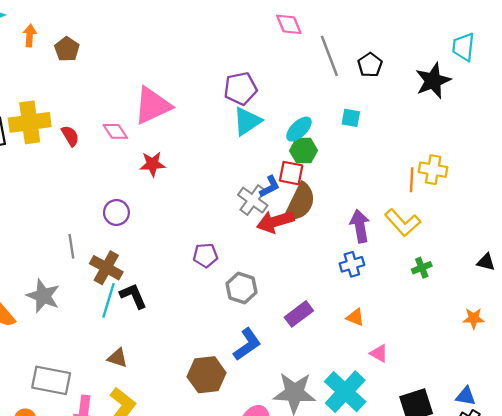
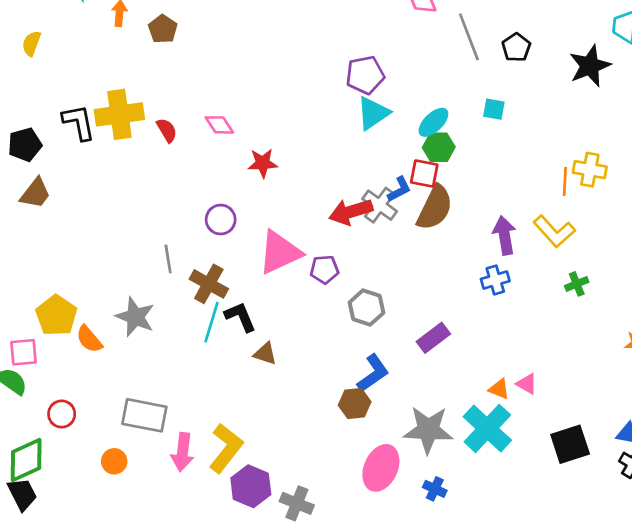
pink triangle: (152, 105) -> (280, 252), moved
red arrow: (275, 221) -> (351, 212), moved
orange triangle: (355, 317) -> (499, 389), moved
brown triangle: (118, 358) -> (265, 354), moved
brown hexagon: (207, 375) -> (355, 403), moved, size x0.7

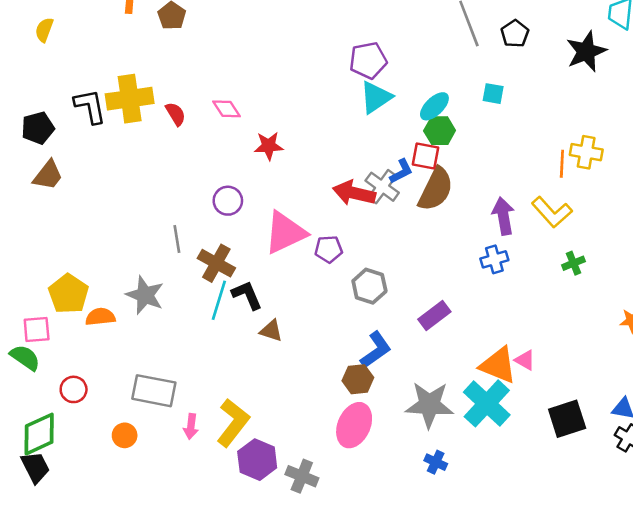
red arrow: (351, 212) -> (354, 193), turned 30
orange semicircle: (89, 339) -> (100, 317), turned 124
orange triangle: (499, 389) -> (498, 365), size x1.8
pink arrow: (183, 452) -> (191, 426), size x0.7
pink ellipse: (381, 468) -> (354, 425), moved

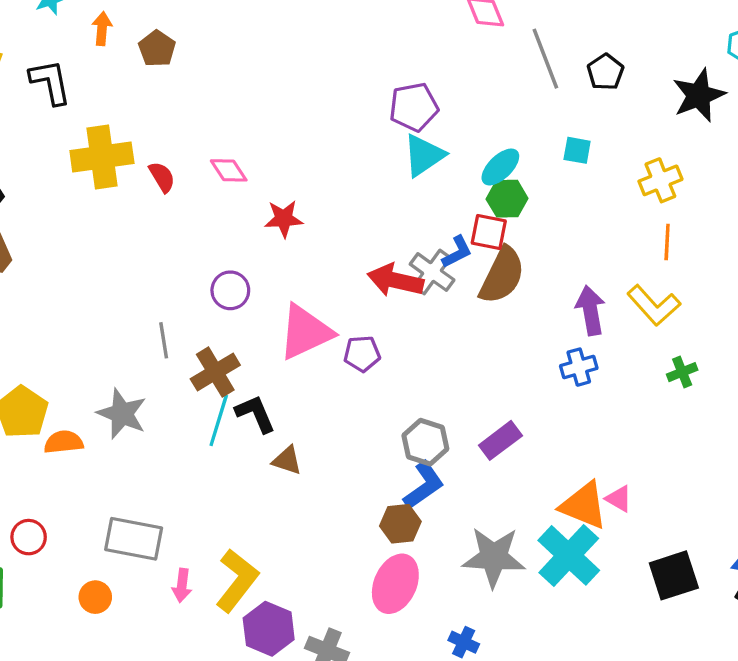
black L-shape: (90, 106) -> (50, 82), moved
yellow cross: (586, 152) -> (660, 180), moved, turned -32
brown cross: (216, 263) -> (215, 372), turned 30
gray hexagon: (369, 286) -> (425, 442), moved
blue cross: (436, 462) -> (464, 642), moved

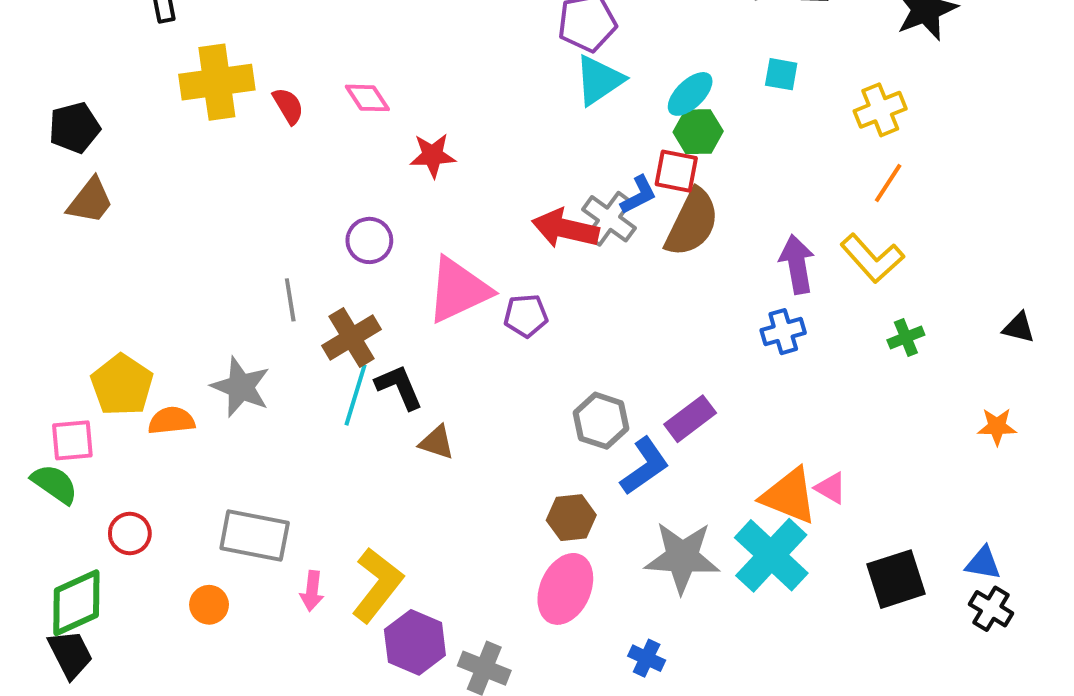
orange line: (667, 242) -> (888, 183), turned 30
blue L-shape: (424, 485) -> (645, 466), moved

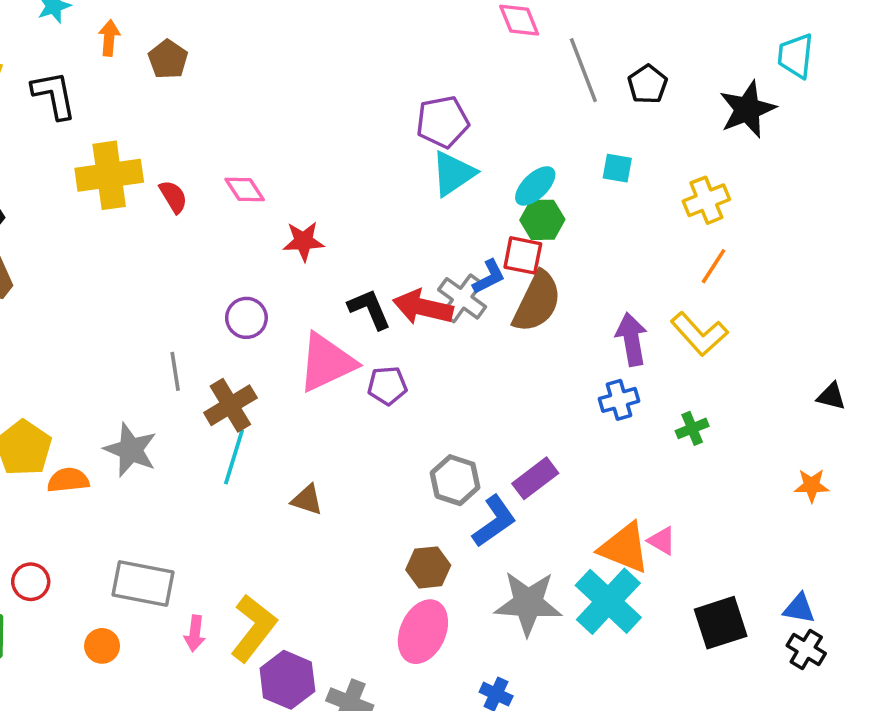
green cross: (906, 337) -> (692, 428), moved
black L-shape: (399, 387) -> (369, 309), moved

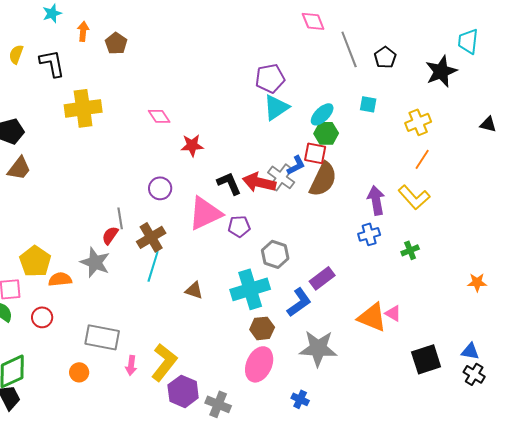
red semicircle: (173, 197) -> (110, 235), moved, turned -114
black triangle: (831, 396) -> (488, 124), moved
gray hexagon: (455, 480) -> (275, 254), moved
red circle: (31, 582) -> (42, 317), moved
cyan cross: (608, 601) -> (250, 289), moved, turned 30

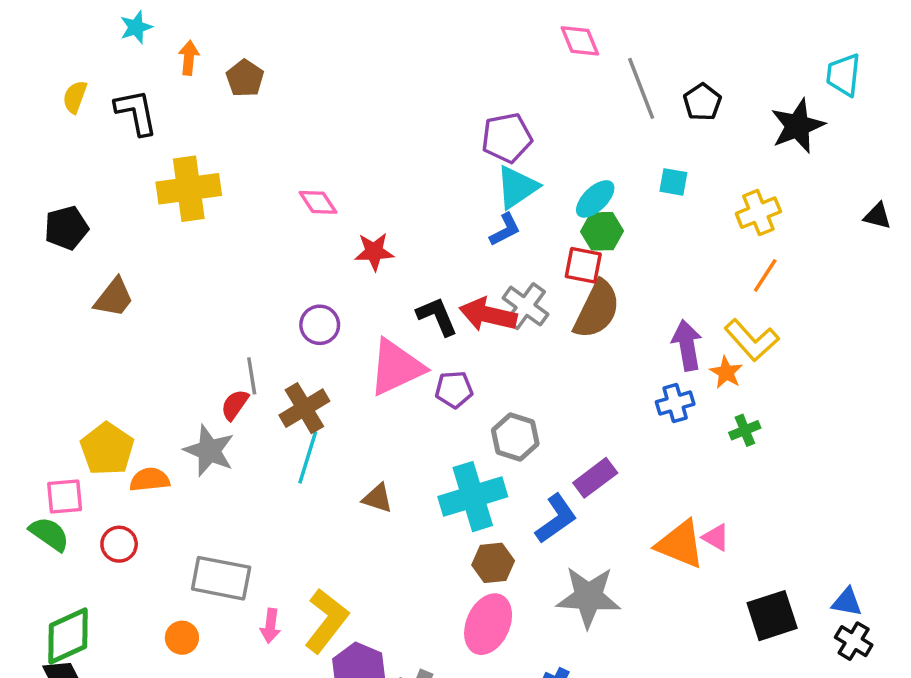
blue L-shape: (296, 165) -> (505, 230), moved
brown trapezoid: (19, 168) -> (114, 298), moved
orange star: (477, 282) -> (726, 372), moved, turned 30

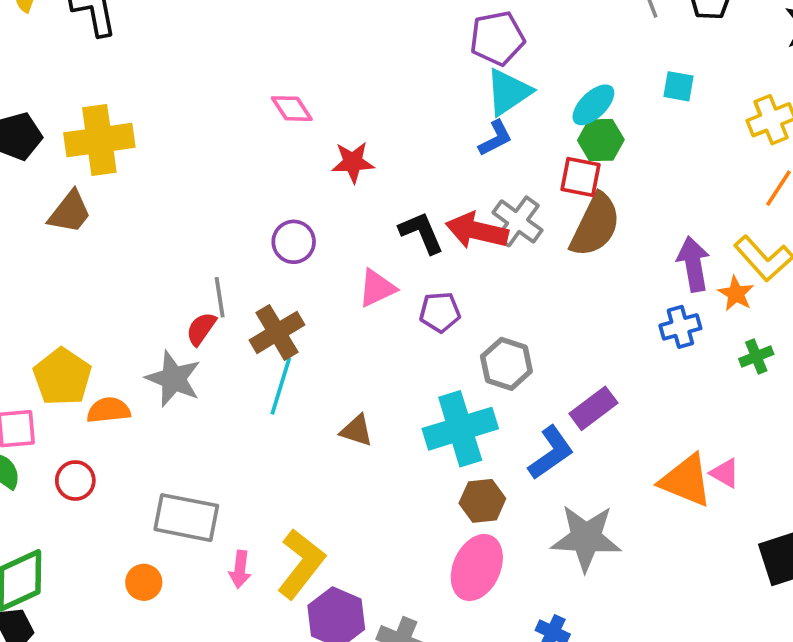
yellow cross: (189, 189) -> (99, 140), moved
pink triangle: (396, 367) -> (377, 288), size x0.6

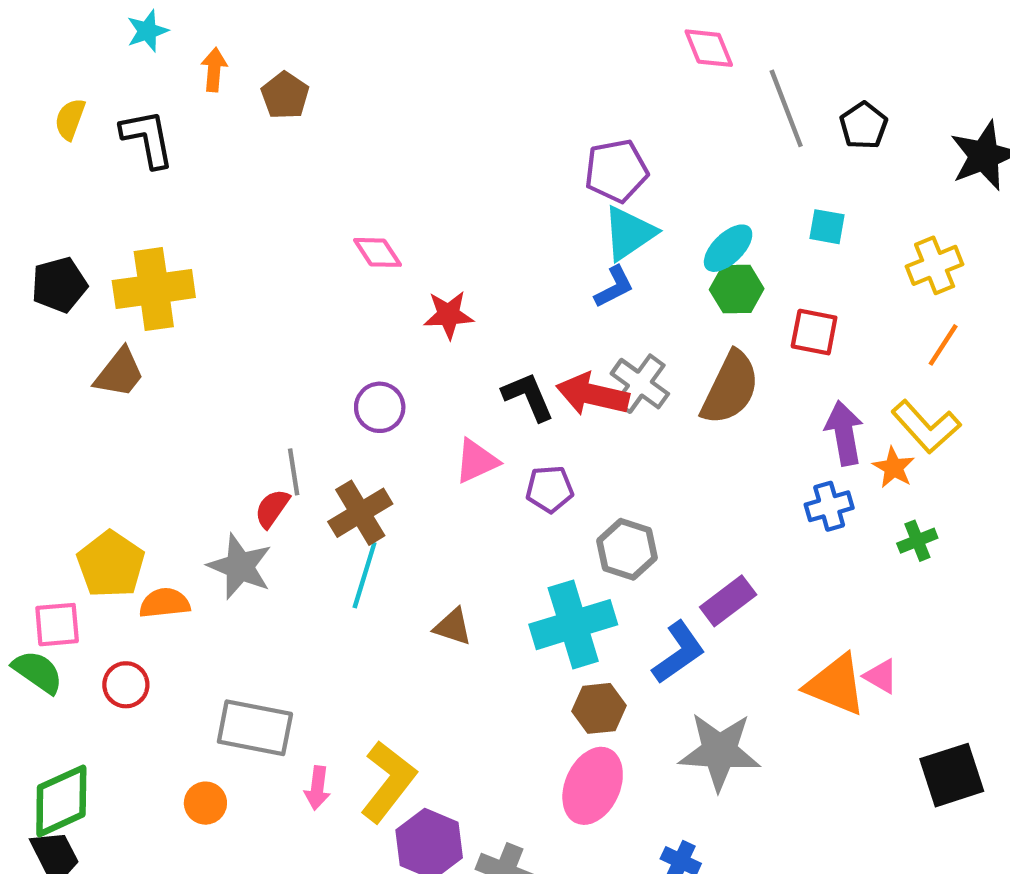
red square: (580, 177) -> (814, 332), moved

